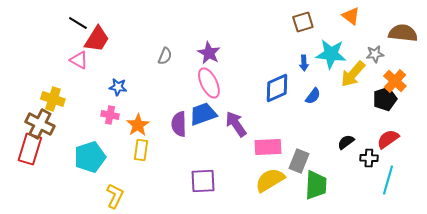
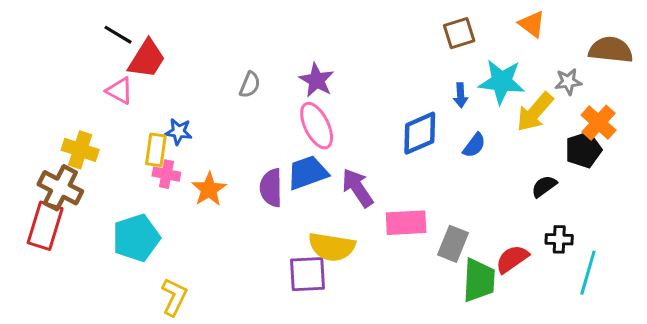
red semicircle: (388, 139) -> (512, 259), moved
black semicircle: (346, 142) -> (544, 186), moved
yellow rectangle: (141, 150) -> (156, 150), moved
yellow semicircle: (270, 180) -> (332, 247), moved, turned -140

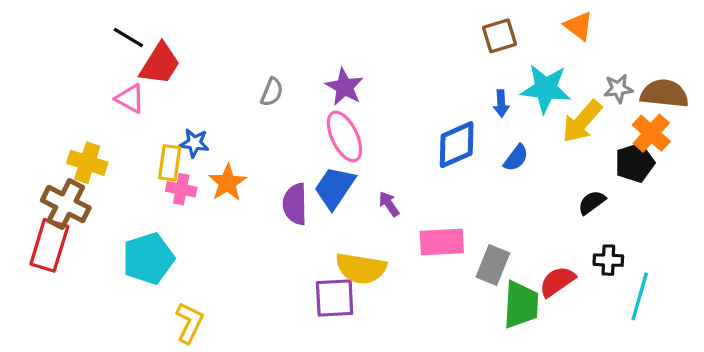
brown semicircle: (611, 50) -> (664, 94), moved
blue trapezoid: (307, 173) -> (335, 188), turned -36
purple arrow: (358, 188) -> (389, 204), size x0.6
orange star: (209, 189) -> (227, 183), moved

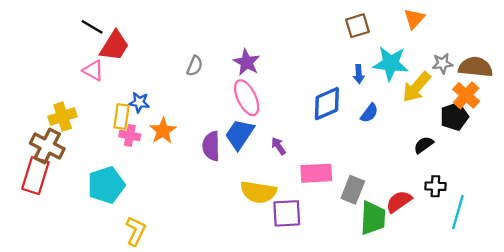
orange triangle: (579, 26) -> (414, 19), turned 35
yellow cross: (87, 163) -> (63, 117), turned -36
purple square: (335, 298) -> (287, 213), moved

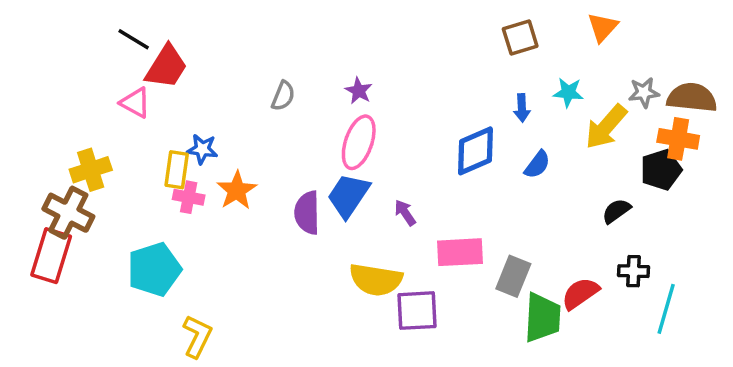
purple star: (247, 62) -> (359, 91), size x0.7
cyan star: (391, 63) -> (568, 92), size x0.6
orange cross: (466, 95) -> (678, 139), turned -32
pink ellipse: (247, 98) -> (359, 142), turned 45

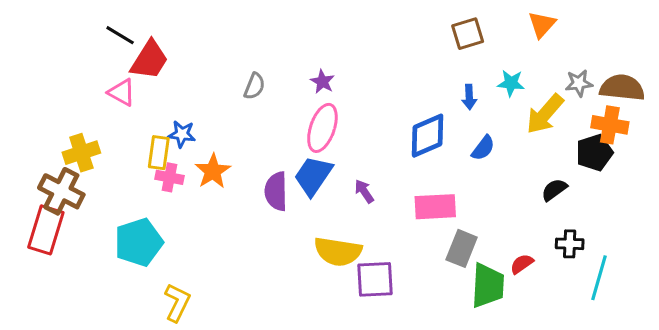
pink rectangle: (460, 252) -> (435, 207), moved
red semicircle: (580, 293) -> (522, 264), size x0.7

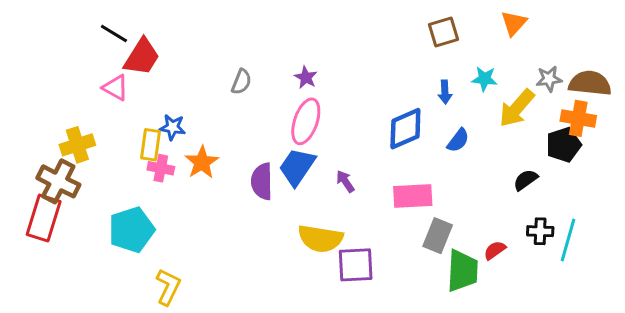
cyan line: (599, 278) -> (568, 240), moved

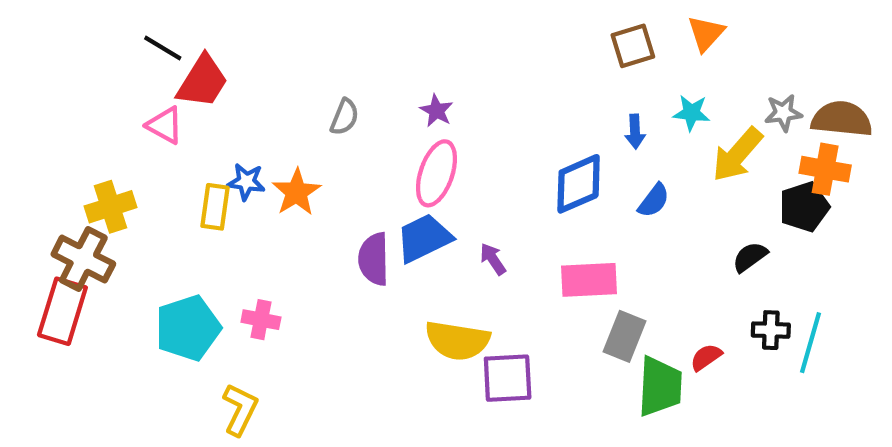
orange triangle: (514, 23) -> (706, 33), moved
orange star: (202, 162) -> (296, 192), moved
blue trapezoid: (297, 167) -> (424, 238), turned 30
pink cross: (161, 168) -> (261, 320), moved

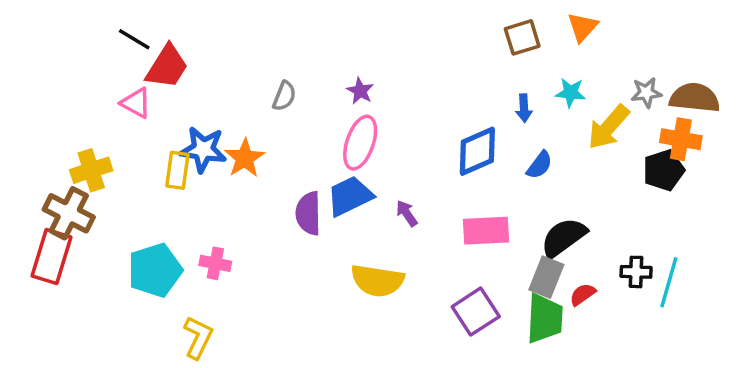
blue star: (246, 182) -> (203, 150), size x1.5
black semicircle: (750, 257) -> (564, 237), moved, size x1.6
gray rectangle: (625, 336) -> (546, 277), moved
purple square: (508, 378) -> (476, 312), moved, turned -30

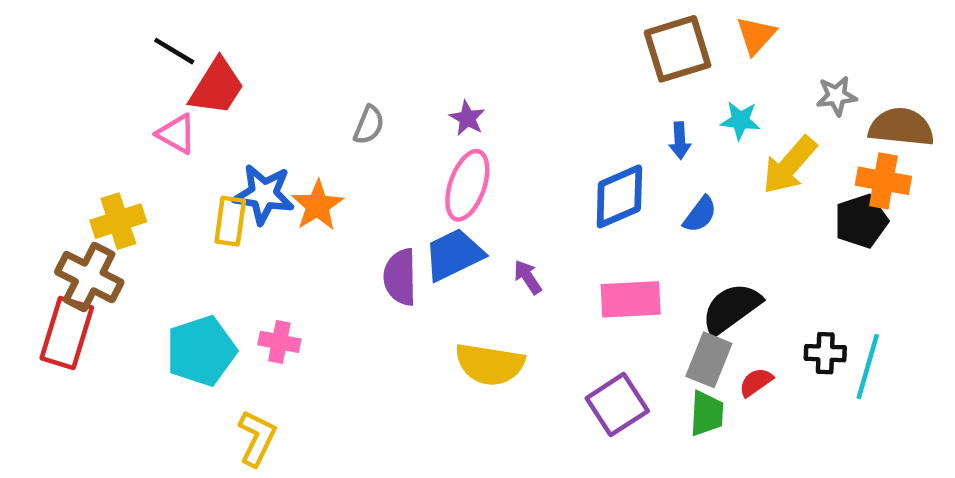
brown square: (522, 37) -> (678, 49), size x1.4
gray star: (646, 93) -> (836, 96), moved
green trapezoid: (545, 318) -> (707, 414), size x0.7

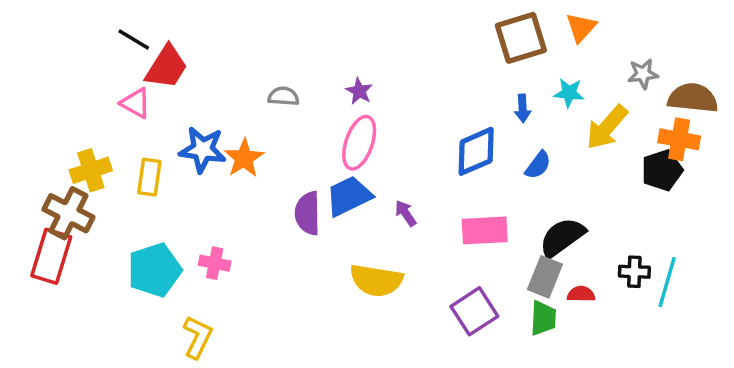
gray semicircle: (369, 125) -> (283, 96), turned -108
yellow rectangle: (230, 221) -> (149, 177), moved
red semicircle: (756, 382) -> (581, 294), turned 36

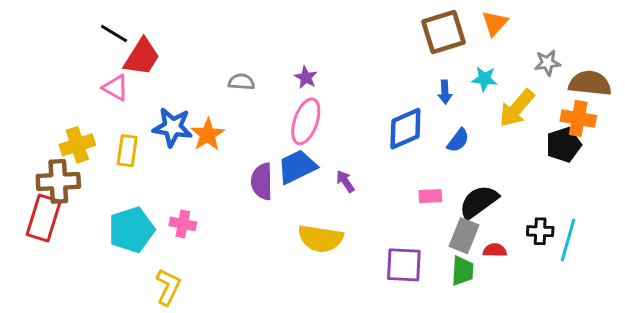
brown cross: (68, 213) -> (58, 181), turned -30
pink rectangle: (485, 230) -> (430, 196), moved, size x0.6
purple square: (474, 311) -> (404, 265), turned 36

